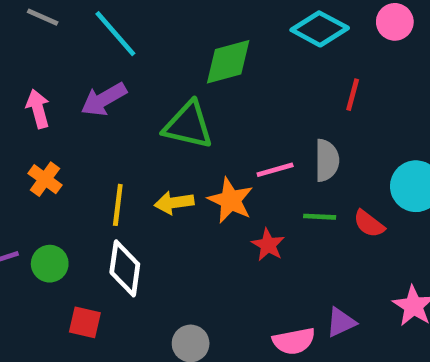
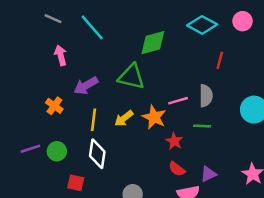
purple arrow: (104, 99) -> (86, 86), moved
pink arrow: (38, 109) -> (61, 55), moved
yellow arrow: (174, 203) -> (124, 118), turned -30
red semicircle: (369, 224) -> (177, 169), moved
purple triangle: (341, 322) -> (208, 174), moved

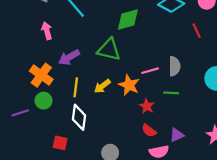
red line: (220, 60) -> (197, 31), moved, turned -40
orange cross: (54, 106) -> (41, 75), size x1.5
green circle: (57, 151) -> (44, 101), moved

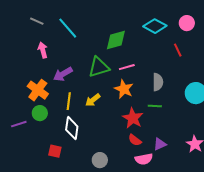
green triangle: (109, 50) -> (99, 67), turned -30
pink line: (150, 71) -> (127, 67), moved
orange star: (129, 85) -> (124, 89), moved
red star: (147, 106) -> (133, 118), size x1.5

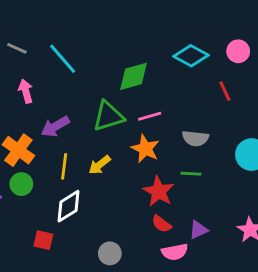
gray semicircle: (158, 82) -> (195, 138), turned 96
white diamond: (72, 128) -> (69, 206), turned 50

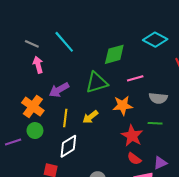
gray line: (17, 48) -> (32, 44), moved
pink line: (150, 116) -> (135, 78), moved
orange star: (145, 149) -> (123, 105), turned -30

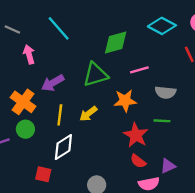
gray line: (32, 44) -> (12, 29), moved

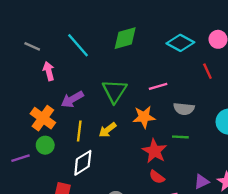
green diamond: (116, 43) -> (125, 38), moved
green triangle: (95, 75) -> (115, 91), turned -40
purple triangle: (168, 166) -> (202, 182), moved

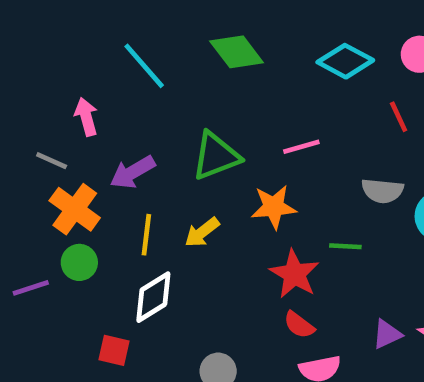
green diamond: (125, 38) -> (237, 52), turned 68
gray line: (32, 46) -> (52, 161), moved
green triangle: (115, 91) -> (216, 156), turned 36
gray semicircle: (184, 109) -> (382, 191), moved

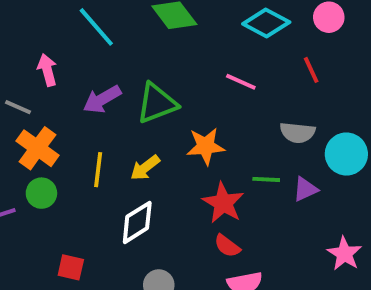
pink line: (301, 147) -> (241, 82), moved, turned 40
purple arrow: (133, 172) -> (102, 99), moved
white diamond: (153, 297) -> (137, 222), moved
purple triangle: (387, 334) -> (305, 189), moved

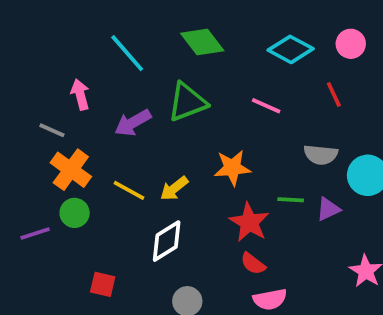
green triangle: (157, 103) -> (187, 102), moved
yellow line: (98, 170) -> (129, 190), turned -68

